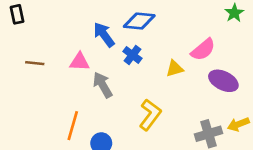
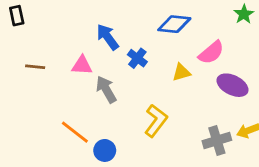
blue diamond: (139, 21) -> (174, 24), moved
orange line: (73, 126) -> (75, 132), turned -68

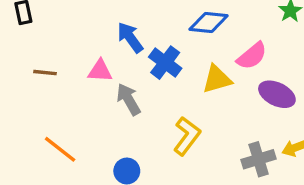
blue cross: (137, 58) -> (165, 63), size x1.4
yellow triangle: (181, 72) -> (217, 79), size x1.4
orange line: (75, 132) -> (60, 149), moved

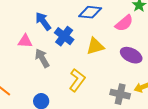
pink semicircle: (252, 56) -> (124, 23), moved
gray cross: (259, 159) -> (120, 94), turned 30

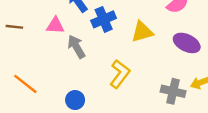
blue cross: (64, 36) -> (104, 19), turned 30

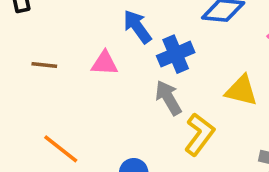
yellow triangle: (142, 32) -> (241, 91), moved, turned 30
gray arrow: (76, 47) -> (168, 98), moved

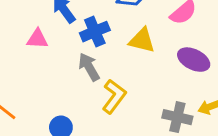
yellow triangle: (241, 91) -> (142, 40), moved

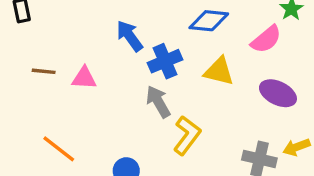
pink triangle: (37, 39) -> (84, 78), moved

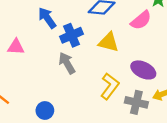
purple ellipse: (278, 93) -> (143, 70), moved
yellow L-shape: (187, 135) -> (110, 86), moved

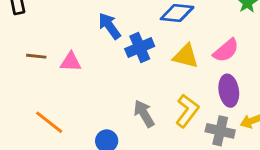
pink semicircle: (141, 20) -> (226, 50), moved
gray arrow: (67, 63) -> (144, 114), moved
purple ellipse: (143, 70) -> (229, 91), turned 55

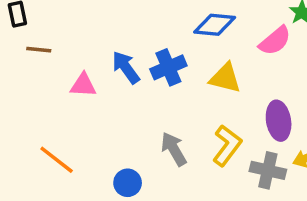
blue arrow: (110, 26) -> (126, 67), moved
pink semicircle: (226, 50) -> (275, 41), moved
brown line: (36, 56) -> (39, 50), moved

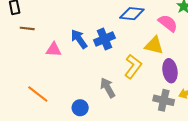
pink semicircle: (275, 41) -> (168, 23), turned -102
yellow triangle: (225, 78) -> (154, 45), moved
yellow L-shape: (227, 146) -> (133, 67), moved

